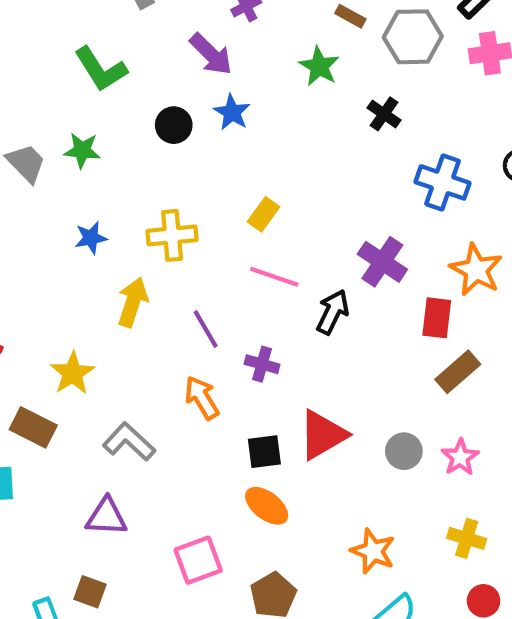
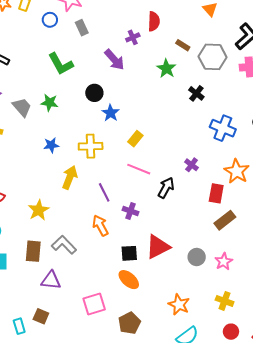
blue star: (232, 112) -> (111, 113), moved
purple cross: (382, 262) -> (192, 165), size x0.6
brown rectangle: (33, 427) -> (33, 251), moved, turned 65

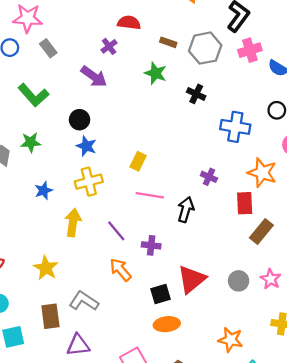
red semicircle: (154, 21) -> (129, 23), turned -72
blue star: (111, 113) -> (86, 146), moved
orange ellipse: (129, 280) -> (167, 324), turned -35

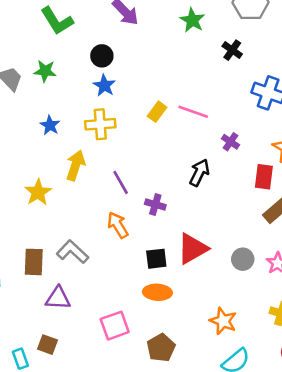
blue star: (44, 190) -> (50, 125), turned -30
pink line: (150, 195) -> (193, 112), moved
yellow star: (46, 268) -> (38, 192), moved

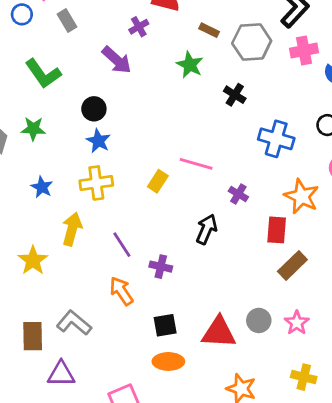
yellow rectangle: (157, 112) -> (158, 181), moved
red triangle: (192, 249) -> (219, 332), moved, turned 36

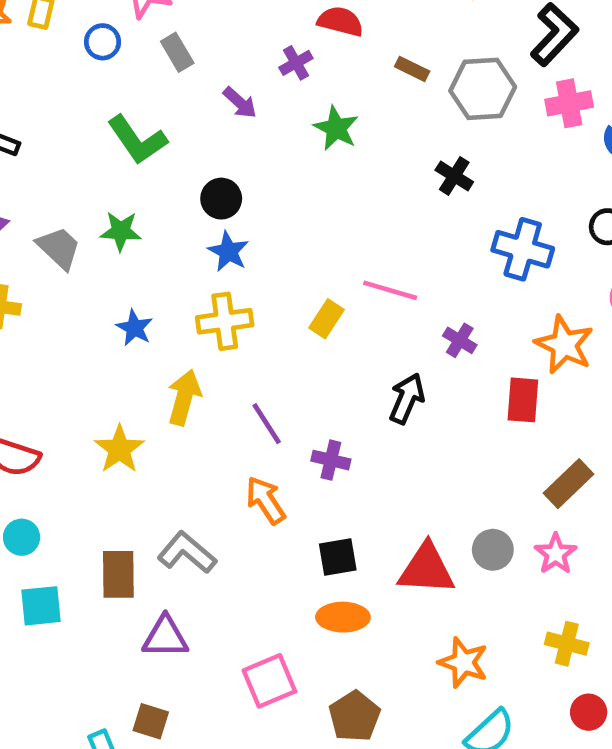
purple arrow: (117, 60) -> (240, 103), moved, size x0.7
green star: (190, 65) -> (336, 128), moved
brown rectangle: (292, 266) -> (569, 484), moved

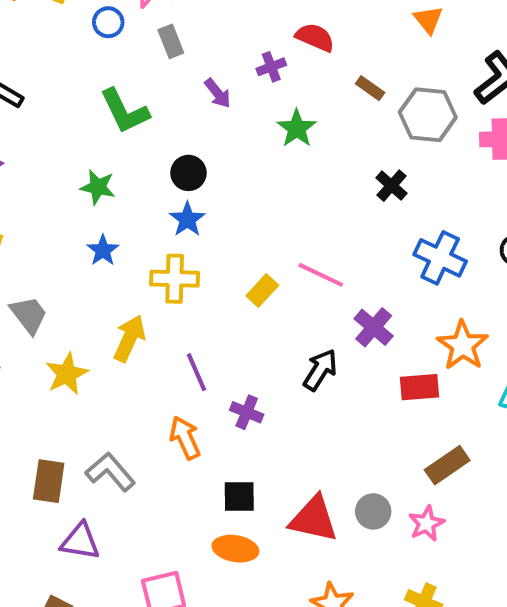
gray trapezoid: (59, 248) -> (29, 315), moved
blue star: (135, 328) -> (103, 250), moved
purple cross: (460, 340) -> (374, 327), size x1.4
red rectangle: (523, 400) -> (420, 387), turned 72

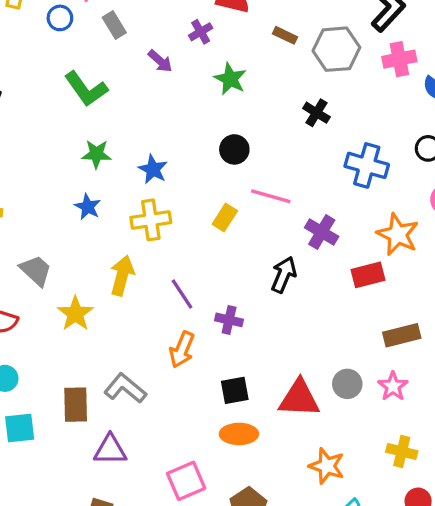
black circle: (188, 173) -> (234, 149), moved
green star: (98, 187) -> (96, 154), moved
orange arrow: (185, 438) -> (182, 350), turned -123
brown rectangle: (447, 465) -> (402, 335), turned 30

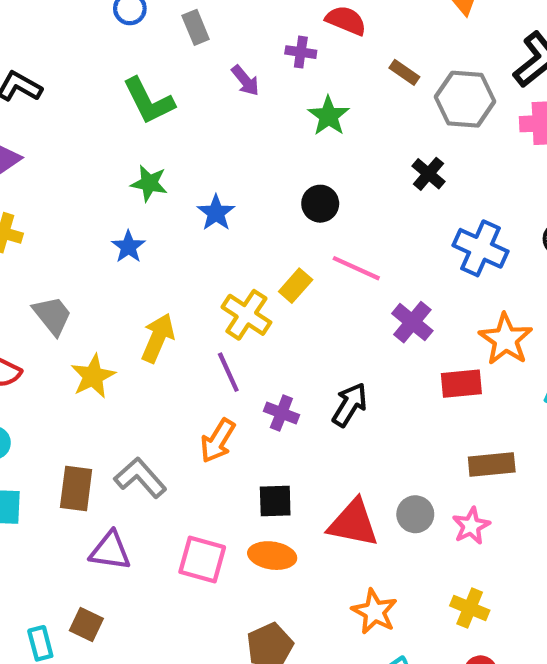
purple cross: (201, 32) -> (301, 52), turned 30
yellow cross: (151, 220) -> (246, 315), moved, turned 33
black arrow: (284, 275) -> (350, 405), moved
pink square: (186, 481) -> (202, 559), moved, turned 30

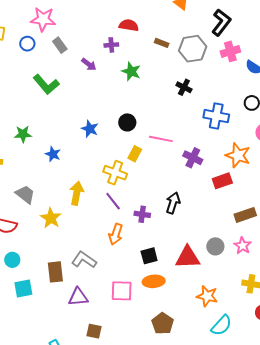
green star: (149, 183) -> (23, 134), moved
black circle: (320, 204) -> (127, 122), moved
brown square: (86, 624) -> (94, 331), moved

